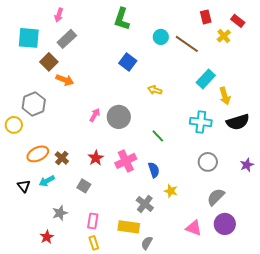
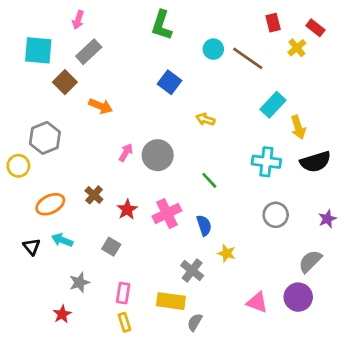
orange arrow: (65, 80) -> (101, 106), moved
brown cross: (62, 158) -> (94, 195), moved
cyan arrow: (47, 181) -> (62, 240), turned 49
gray semicircle: (216, 197) -> (310, 261), moved

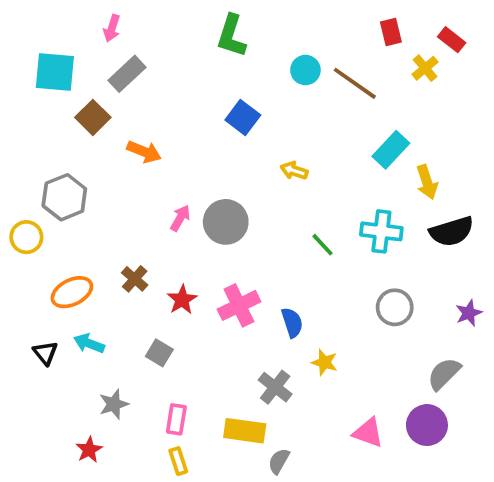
green line: (209, 180) -> (323, 245), moved

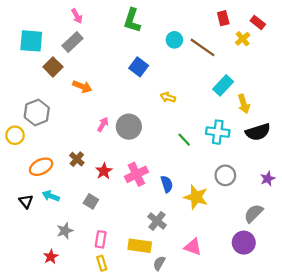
pink arrow: (112, 28) -> (77, 16), moved, turned -48
yellow star: (324, 362) -> (196, 197), moved, size x1.6
pink triangle: (368, 433) -> (193, 247), moved

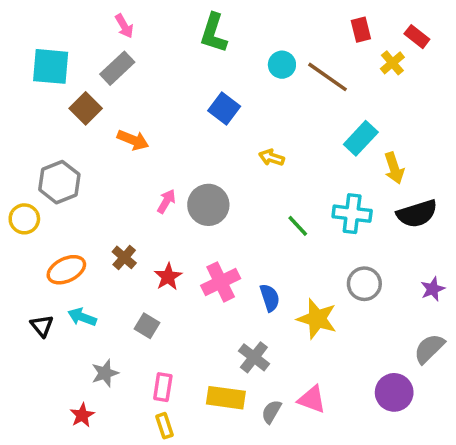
gray semicircle: (254, 213) -> (429, 349), moved
gray semicircle: (159, 263) -> (271, 412), moved

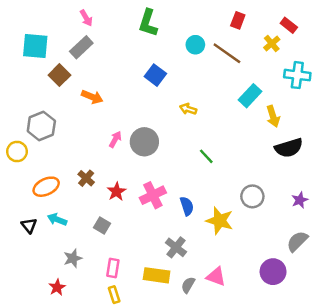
red rectangle: (361, 30) -> (238, 20), moved, turned 35
cyan cross: (352, 214) -> (297, 75), moved

